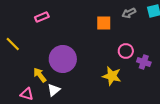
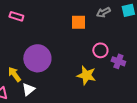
pink rectangle: (42, 17) -> (16, 16), turned 40

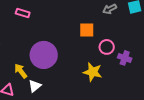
orange square: (78, 22) -> (87, 30), moved

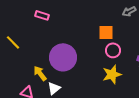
pink circle: (107, 47) -> (113, 50), moved
yellow star: (93, 72) -> (112, 74), turned -30

